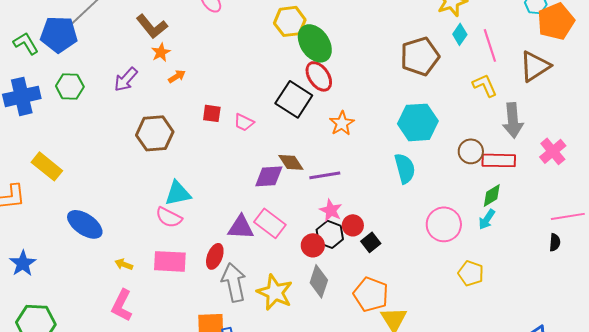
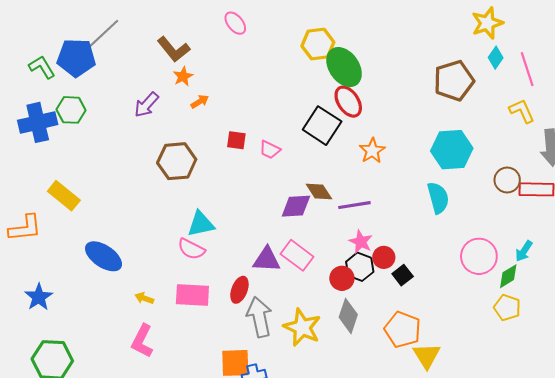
green hexagon: (70, 86) -> (71, 110), moved
green diamond: (492, 195) -> (508, 276), moved

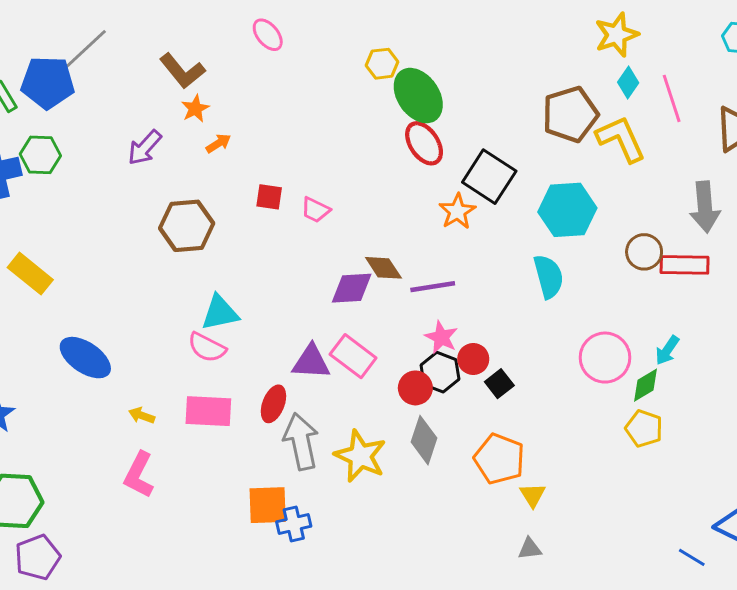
yellow hexagon: (318, 44) -> (382, 64), size x0.7
yellow L-shape: (522, 111) -> (621, 139), moved, size x1.4
black square: (322, 126) -> (489, 177), moved
yellow triangle: (427, 356) -> (533, 495), size x0.7

